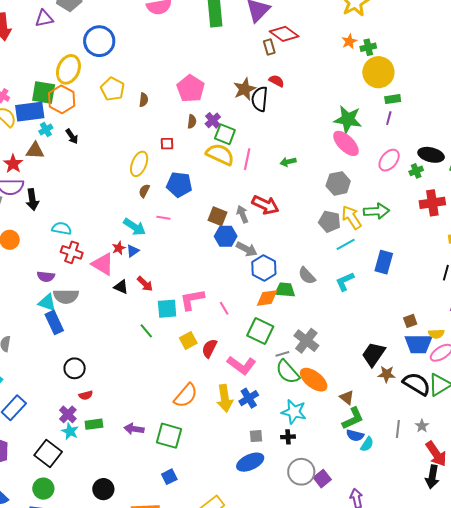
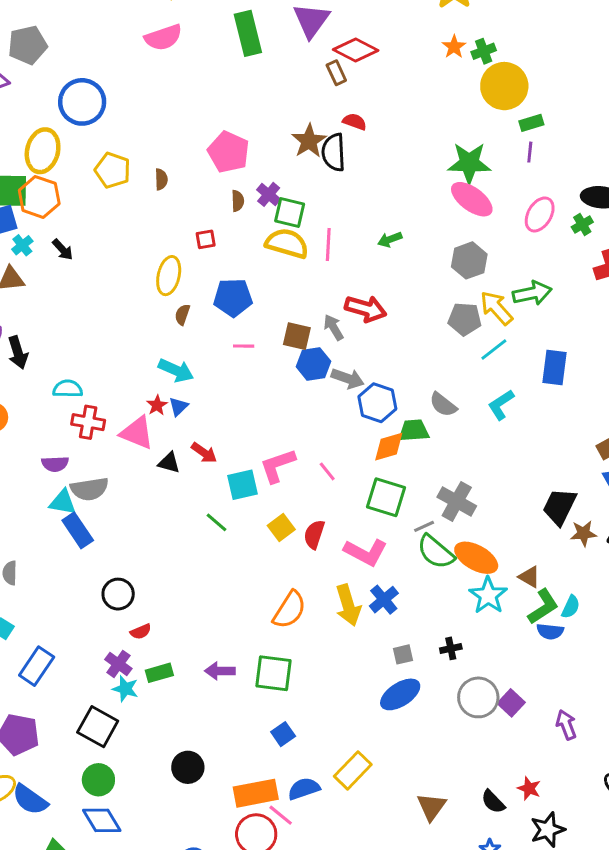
pink line: (163, 218) -> (244, 346), moved
cyan star: (294, 412) -> (488, 595), moved, turned 30
cyan semicircle: (367, 444) -> (571, 607), moved

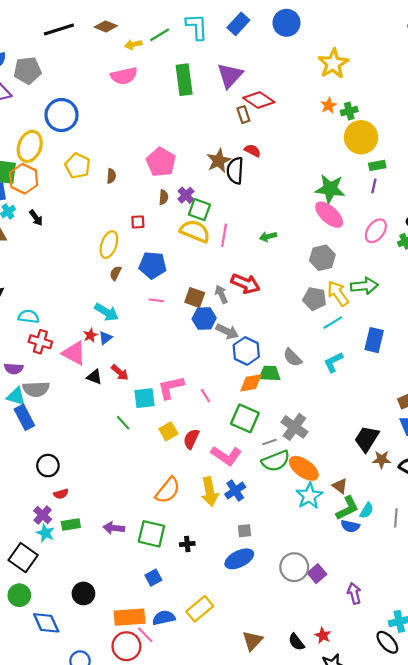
green semicircle: (436, 552) -> (276, 461), turned -68
black cross: (451, 648) -> (187, 544), moved
blue diamond: (102, 820) -> (46, 623), moved

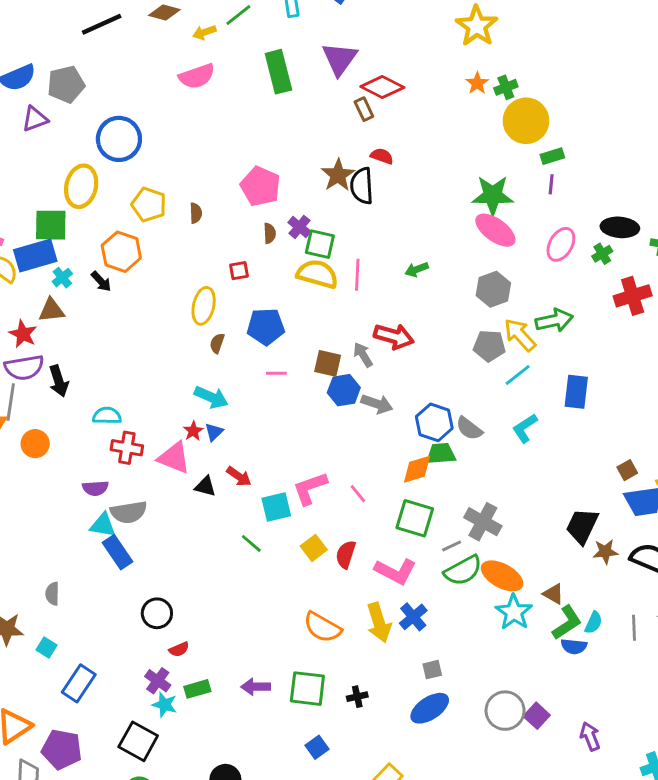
orange hexagon: (24, 179) -> (121, 252), moved
blue hexagon: (246, 351) -> (434, 422), moved
orange semicircle: (168, 490) -> (322, 627), turned 88

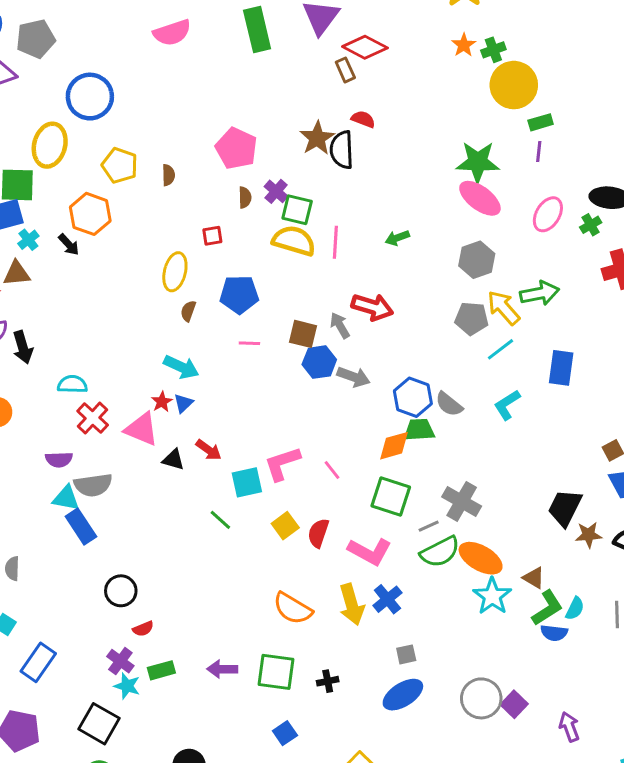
red cross: (127, 448) -> (93, 418), turned 32

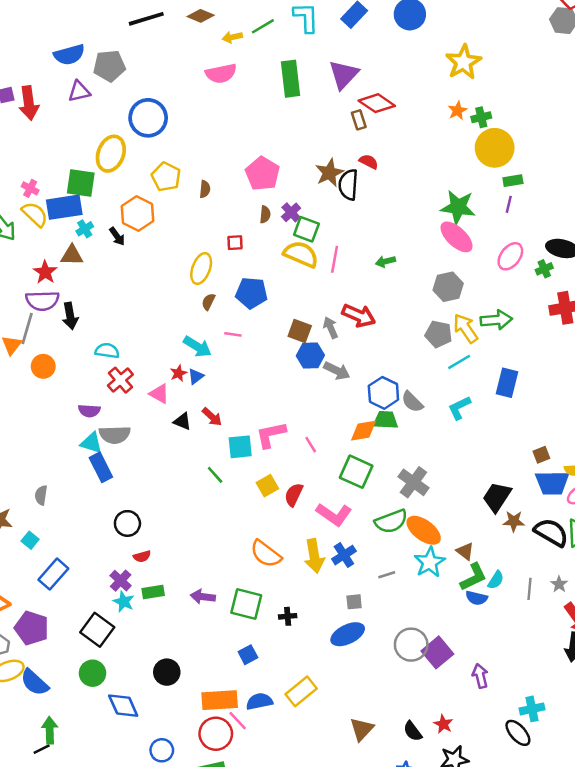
pink line: (249, 343) -> (233, 334), moved
pink triangle: (141, 429) -> (159, 394), size x0.7
gray line: (429, 526) -> (387, 575), moved
purple square: (514, 704) -> (437, 652), size x1.4

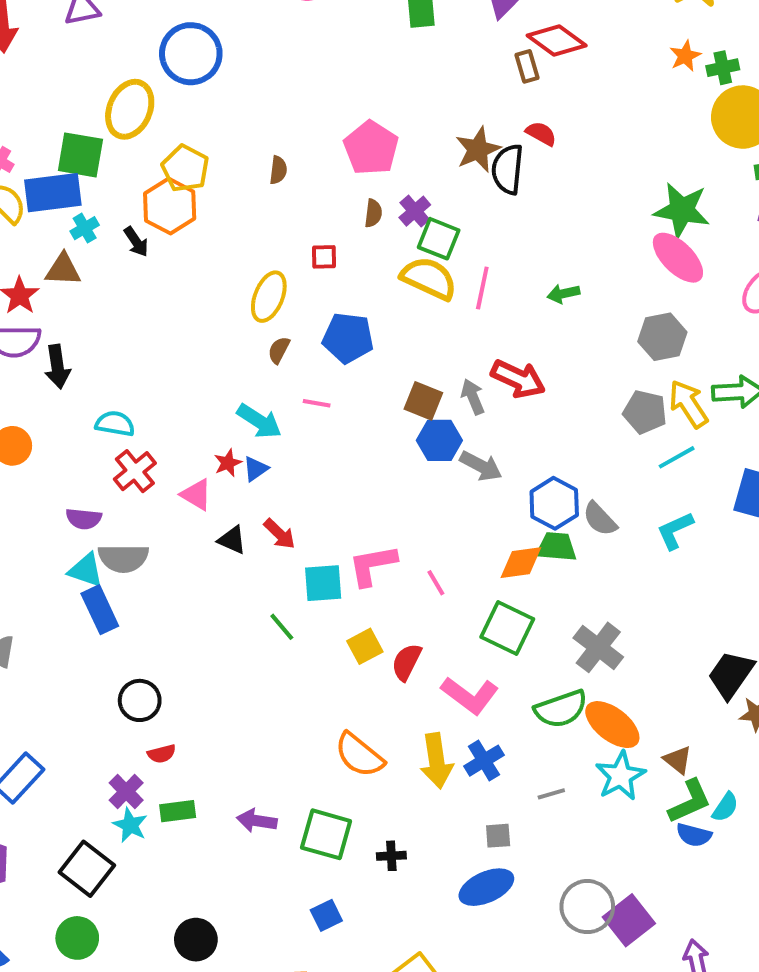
yellow pentagon: (166, 177) -> (185, 168), moved

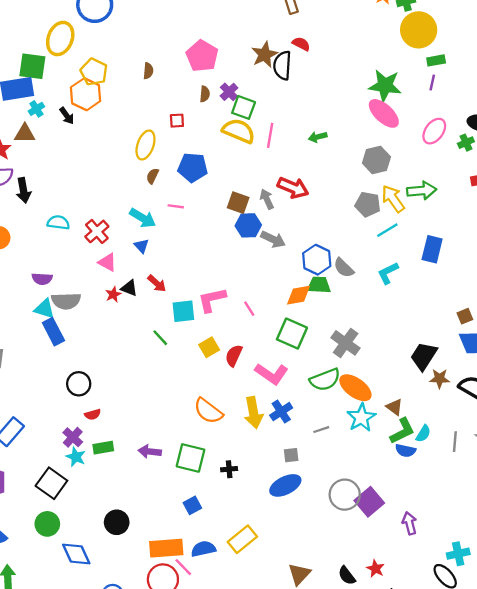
red star: (228, 463) -> (113, 294), moved
blue triangle: (256, 469) -> (141, 246), turned -35
red cross: (135, 471) -> (97, 231), moved

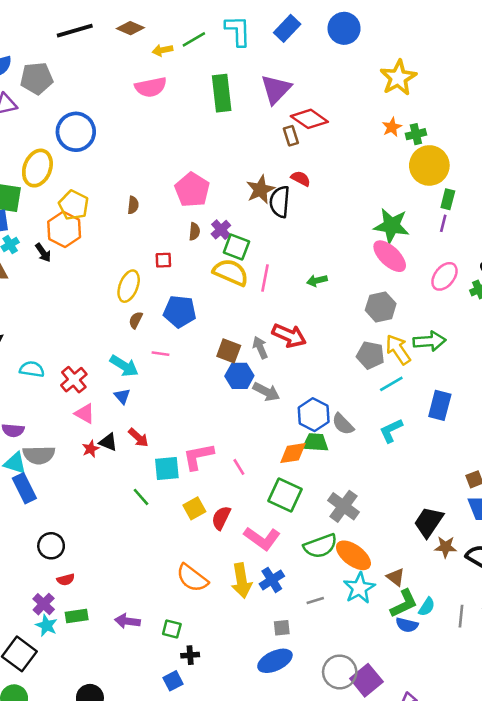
green rectangle: (436, 60) -> (448, 199), turned -66
green square: (190, 458) -> (172, 629), size x0.6
black cross: (229, 469) -> (190, 655), moved

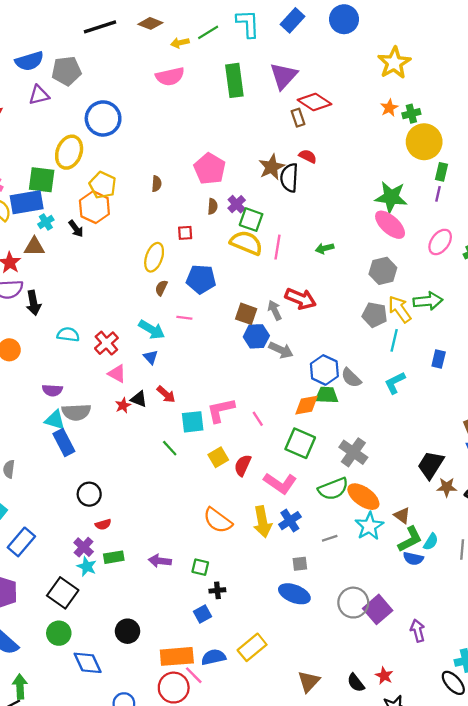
cyan line: (391, 384) -> (394, 340), turned -45
blue rectangle: (440, 405) -> (439, 359), size x0.7
blue ellipse: (275, 661) -> (294, 594), turned 48

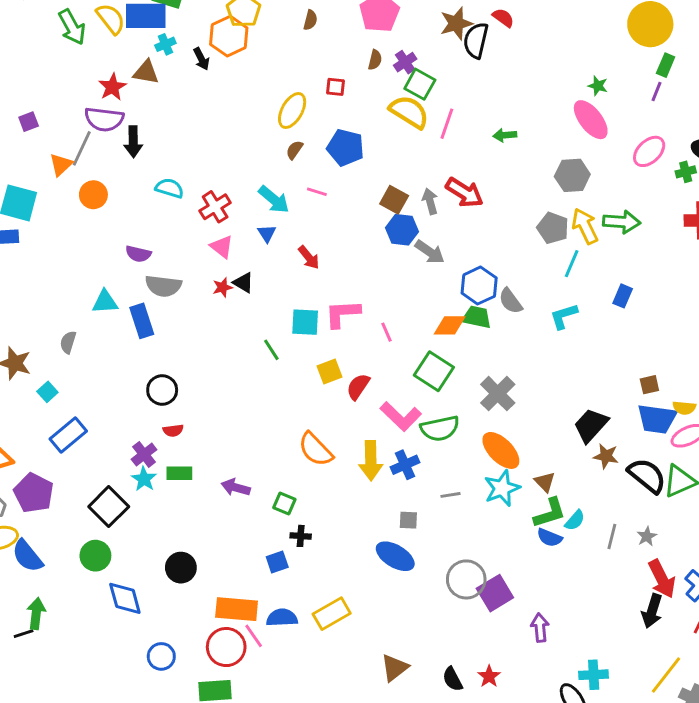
green star: (391, 197) -> (598, 86), size x0.5
red arrow: (166, 394) -> (309, 257), moved
cyan triangle: (55, 420) -> (105, 302), moved, turned -30
green semicircle: (333, 489) -> (440, 428), moved

